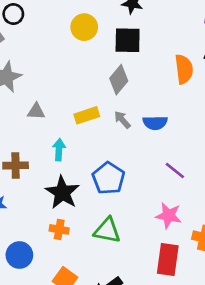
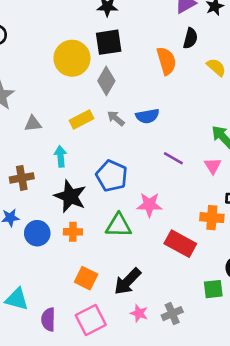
yellow circle: (84, 27) -> (72, 58), moved, size x1.4
pink star: (169, 216) -> (149, 205), moved
blue circle: (19, 255) -> (37, 233), moved
red rectangle: (168, 260) -> (180, 244), turned -60

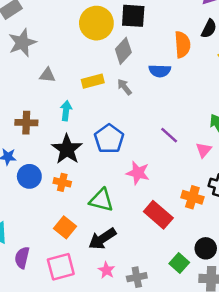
blue semicircle: (147, 116) -> (160, 71), moved
green triangle: (119, 225) -> (101, 200), moved
green square: (213, 289) -> (179, 263), turned 36

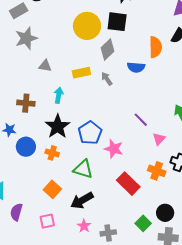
blue pentagon: (109, 139) -> (90, 133), moved
pink triangle: (204, 150) -> (159, 139), moved
pink square: (61, 267) -> (47, 221), size x0.7

